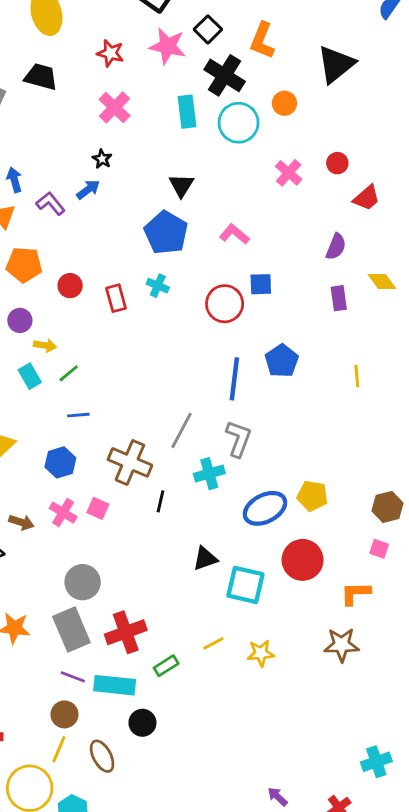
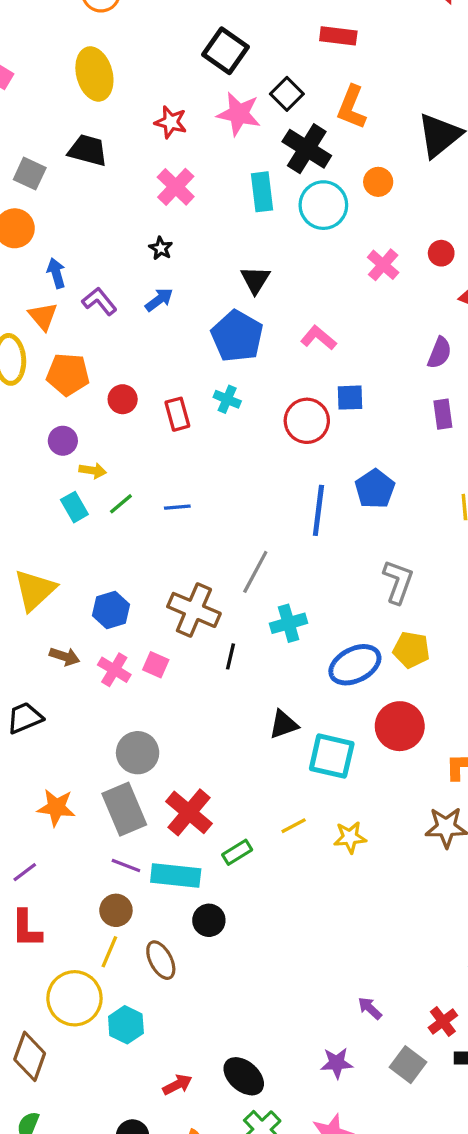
blue arrow: (88, 190) -> (159, 300), moved
blue line: (78, 415) -> (177, 507), moved
gray L-shape: (239, 439) -> (398, 582), moved
brown arrow: (21, 522) -> (65, 656), moved
red cross: (126, 632) -> (189, 812), turned -30

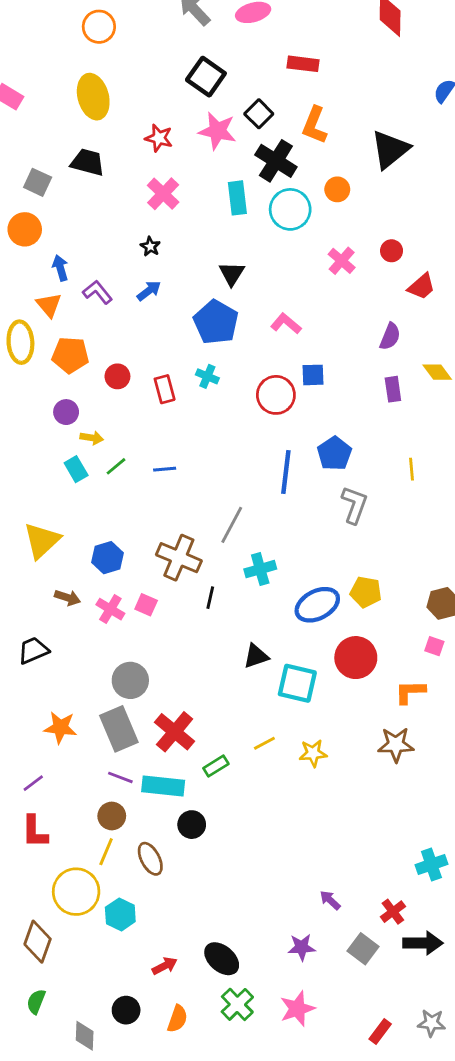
gray L-shape: (398, 582) -> (354, 505), moved

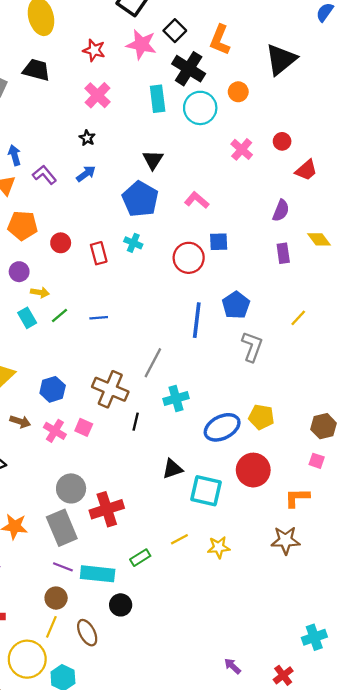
yellow line: (411, 469) -> (298, 318), turned 48
red cross: (175, 732) -> (107, 509), moved, turned 32

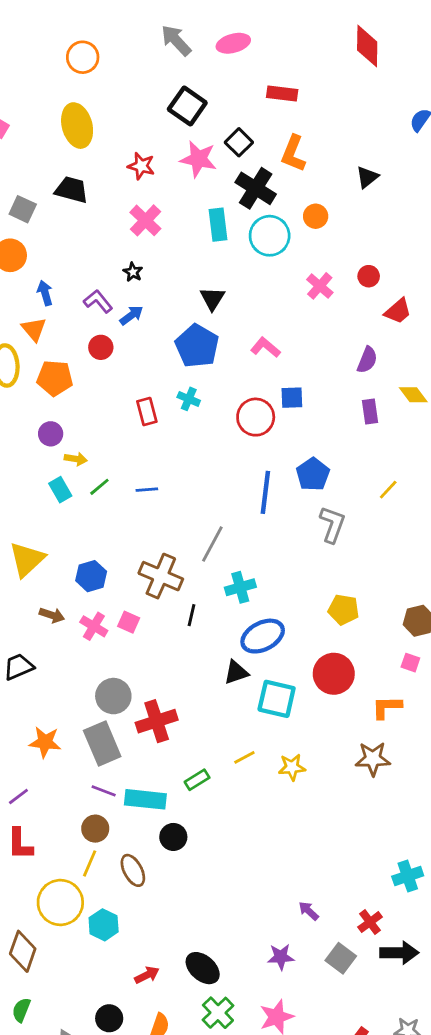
black triangle: (281, 59) -> (367, 177), size x0.6
purple L-shape: (44, 175) -> (98, 301), moved
red circle: (61, 243) -> (101, 347), moved
blue ellipse: (222, 427) -> (263, 636), moved

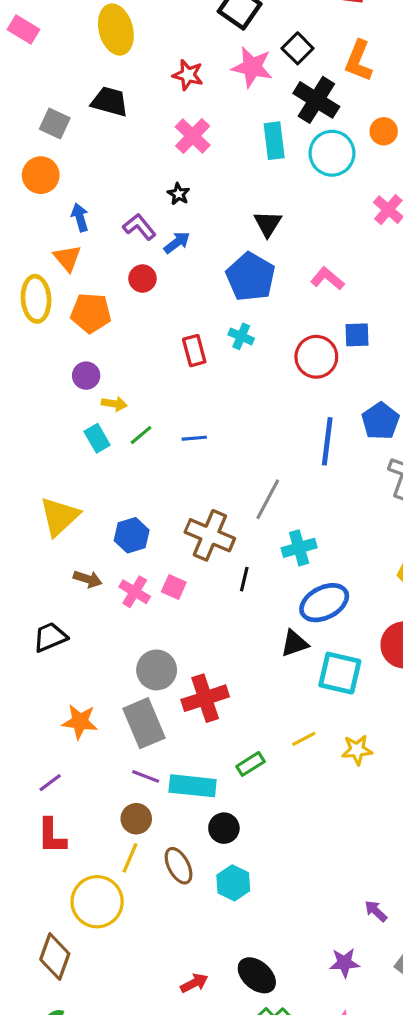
cyan hexagon: (104, 925) -> (233, 883), moved

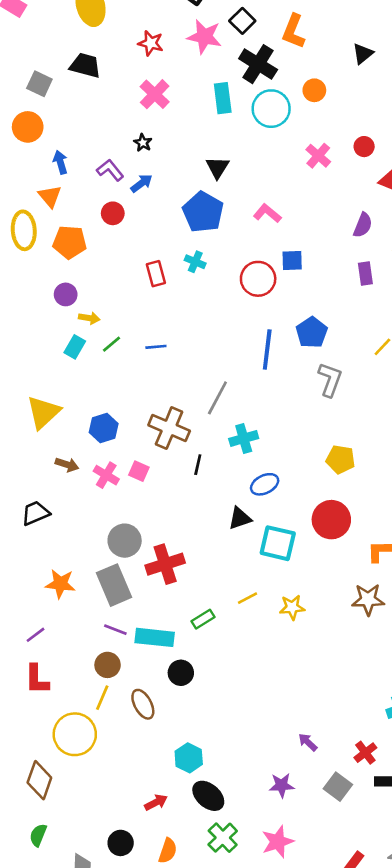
cyan rectangle: (97, 438) -> (75, 347), turned 60
blue ellipse: (324, 603) -> (265, 484), size x0.7
cyan hexagon: (233, 883) -> (189, 758), moved

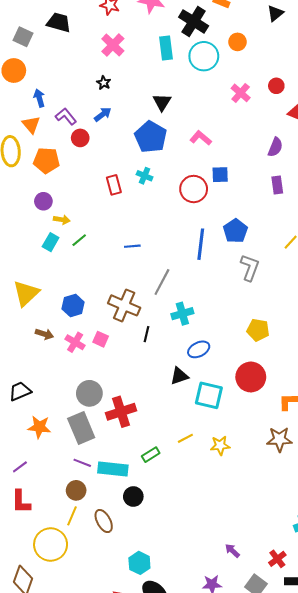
purple L-shape: (110, 170) -> (66, 116), moved
blue line: (156, 347) -> (132, 246), moved
black trapezoid: (36, 513) -> (20, 391), moved

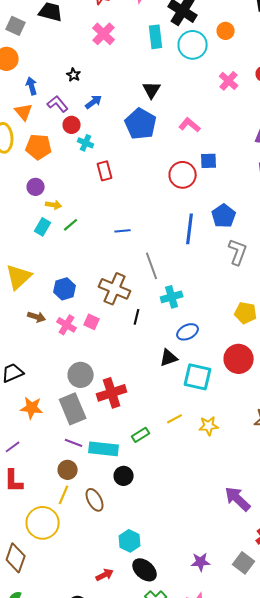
black star: (104, 83) -> (74, 75), moved
cyan cross: (145, 176) -> (86, 143), moved
gray line: (162, 282) -> (152, 266), turned -48
purple arrow: (232, 551) -> (238, 499), moved, size x1.8

